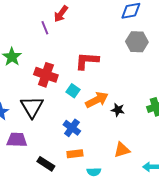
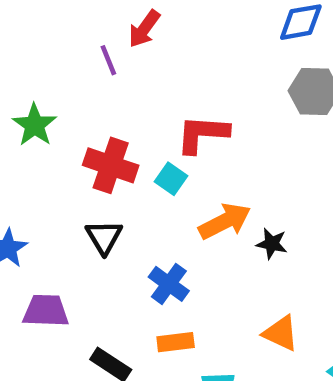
cyan square: (73, 91) -> (171, 179), moved
black triangle: (32, 107) -> (104, 237), moved, size x0.7
orange triangle: (122, 150) -> (281, 333), turned 42

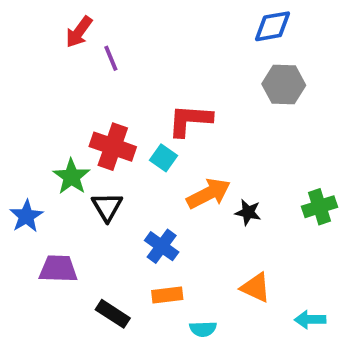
red arrow: (144, 29) -> (79, 32), moved
green star: (35, 125) -> (71, 177), moved

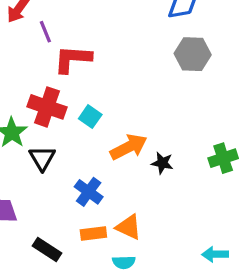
red L-shape: (190, 120) -> (73, 59), moved
orange triangle: (256, 288) -> (129, 227), moved

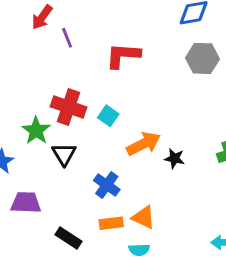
red L-shape: (73, 59) -> (123, 55), moved

